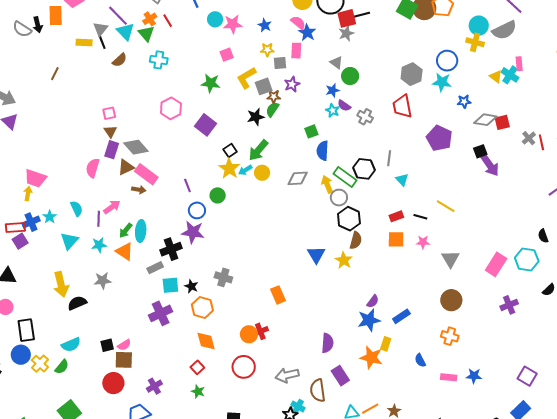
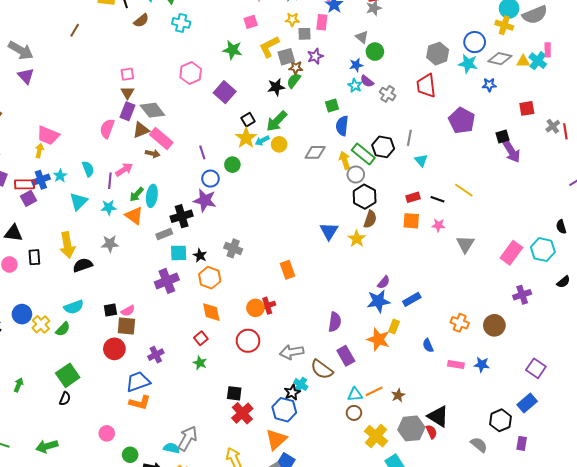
yellow triangle: (496, 76) -> (523, 61), turned -40
gray diamond: (485, 120) -> (500, 59), moved
brown circle: (451, 300) -> (494, 325), moved
black rectangle: (26, 330) -> (34, 257), moved, size x0.7
brown semicircle: (318, 390) -> (322, 369), turned -50

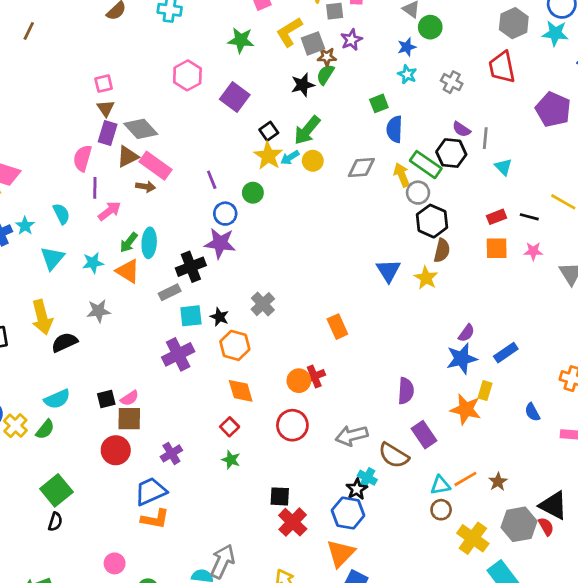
purple semicircle: (367, 81) -> (461, 129), moved
purple line: (110, 181) -> (95, 188), moved
gray cross: (233, 248) -> (263, 304), turned 30

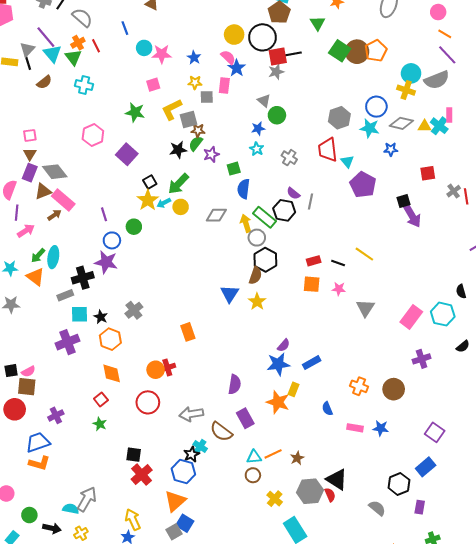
purple star: (351, 40) -> (211, 154), moved
cyan triangle: (503, 167) -> (347, 161), moved
brown arrow: (146, 187) -> (54, 215), turned -48
brown semicircle: (442, 251) -> (255, 276), moved
yellow cross: (473, 538) -> (275, 499), size x0.7

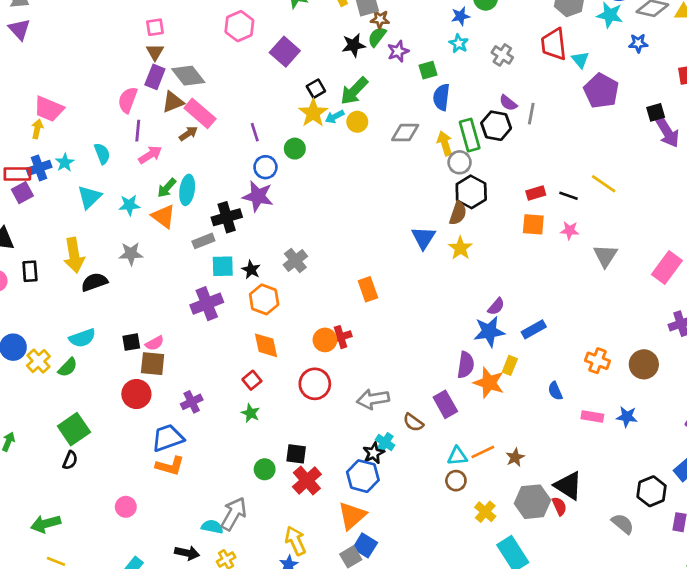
green rectangle: (264, 217) -> (470, 135), turned 35
purple semicircle: (235, 384) -> (466, 365), moved
brown semicircle: (221, 432) -> (413, 422), size x0.7
green circle: (29, 515) -> (265, 469), moved

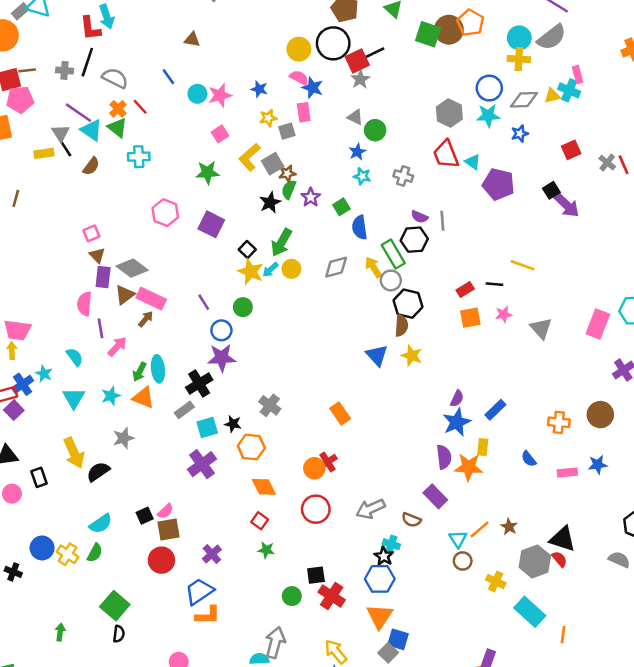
cyan triangle: (457, 456) -> (458, 539), turned -42

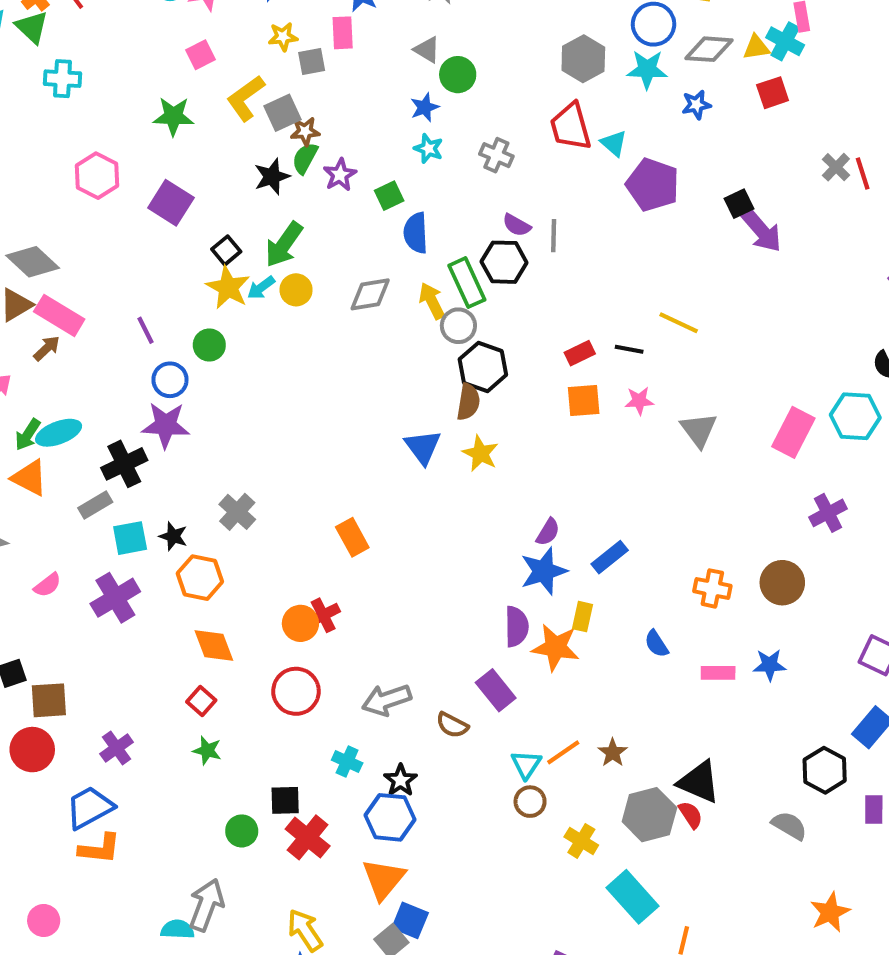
red square: (571, 150) -> (773, 93), moved
cyan ellipse: (158, 369) -> (59, 433), turned 70
pink semicircle: (165, 511) -> (47, 585), moved
cyan cross: (391, 544) -> (347, 762), moved

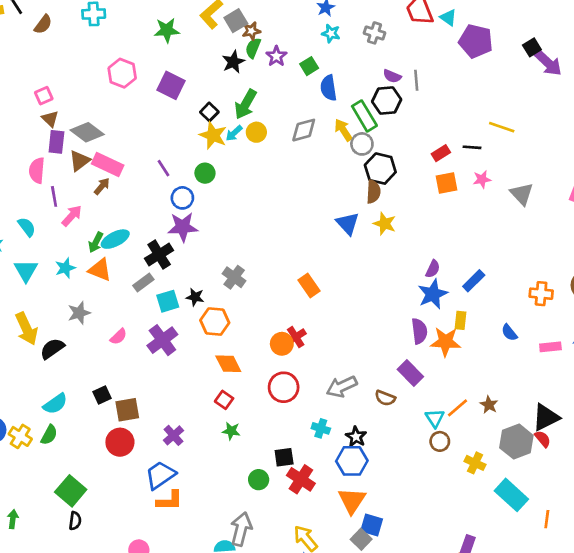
black triangle: (699, 782) -> (546, 417), turned -44

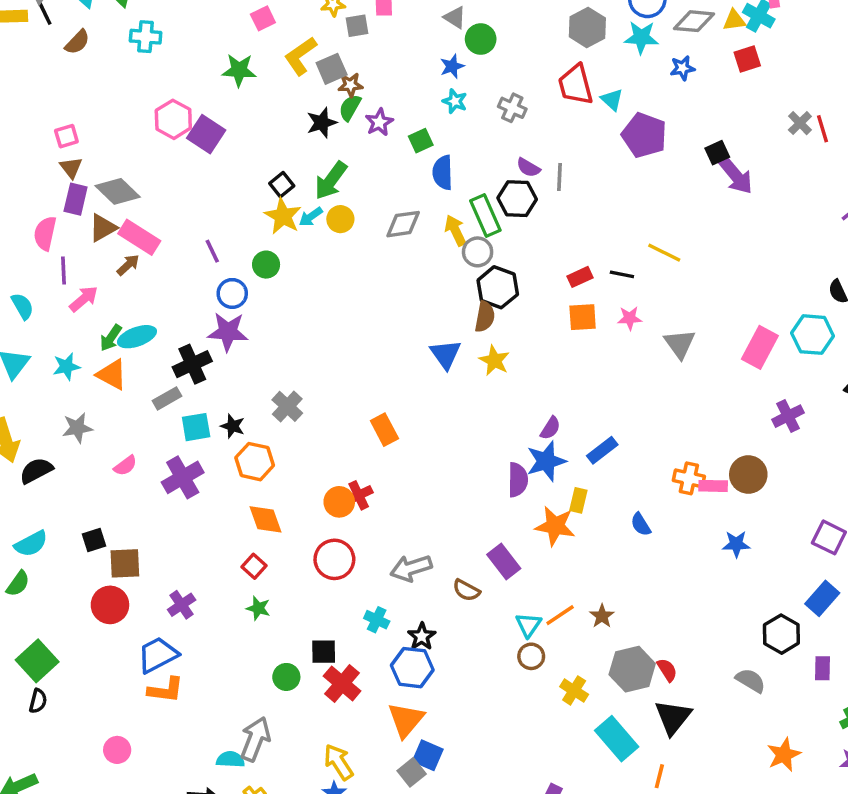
purple square: (171, 85) -> (206, 134), moved
purple semicircle: (419, 331) -> (518, 480), moved
pink rectangle: (550, 347) -> (713, 486), moved
black triangle: (546, 417) -> (673, 717), moved, turned -32

